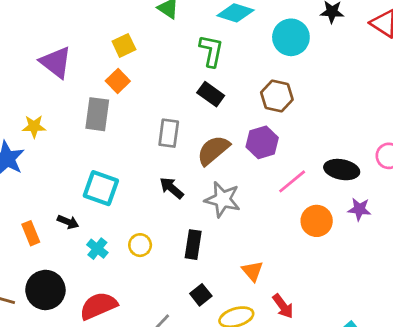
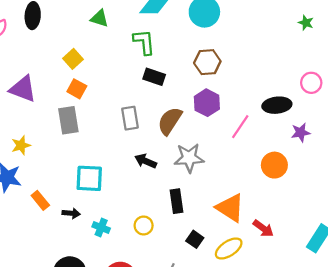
orange circle: (317, 221) -> (274, 165), moved
orange rectangle: (31, 233) -> (40, 200), moved
yellow circle: (140, 245) -> (144, 226), moved
orange triangle: (252, 271) -> (230, 208), size x1.6

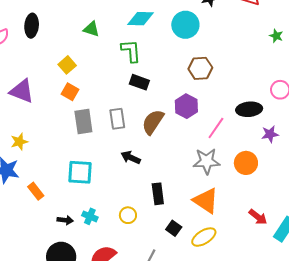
brown hexagon: (207, 62) -> (200, 68), moved
gray rectangle: (68, 120) -> (83, 122), moved
gray star: (189, 158) -> (207, 161), moved
black arrow: (71, 213) -> (65, 220), moved
red arrow: (263, 228) -> (258, 217), moved

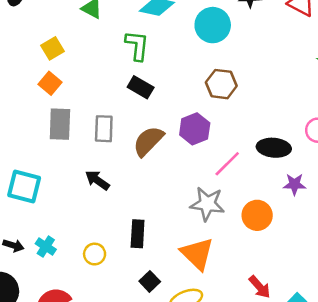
black arrow: (131, 158) -> (97, 180), moved
cyan square: (80, 172) -> (24, 187), moved

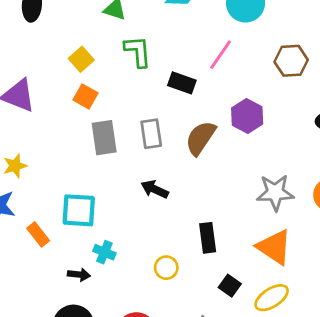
green L-shape: (137, 45) -> (138, 51), moved
brown hexagon: (221, 84) -> (291, 61), moved
pink line: (227, 164) -> (221, 55), moved
cyan cross: (46, 247) -> (104, 252), moved

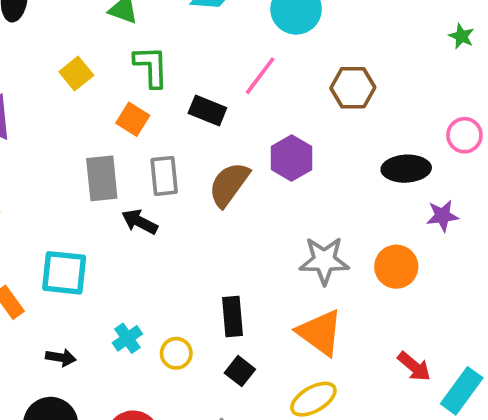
orange square: (86, 96) -> (133, 119), moved
black arrow: (155, 189) -> (140, 222), moved
cyan cross: (104, 252) -> (127, 338), moved, turned 30
black square: (230, 286) -> (240, 371), moved

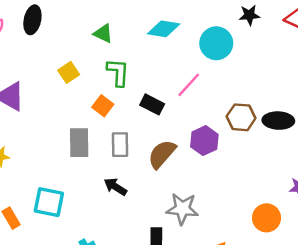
brown hexagon: (353, 88) -> (241, 117), moved
black ellipse: (406, 169) -> (278, 121), moved
black arrow: (140, 222) -> (115, 187), moved
gray star: (324, 261) -> (182, 209), moved

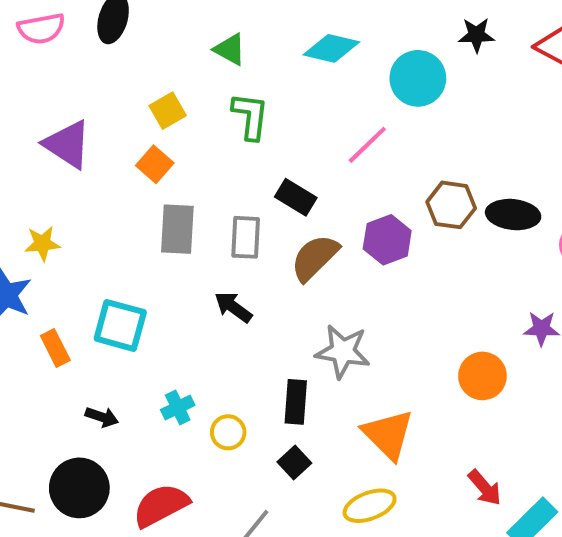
black rectangle: (152, 104) -> (296, 197), moved
orange square: (103, 106) -> (155, 164), moved

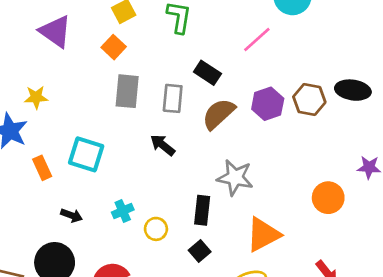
brown hexagon: (451, 205) -> (309, 100), moved
orange triangle: (388, 434) -> (263, 234), turned 45

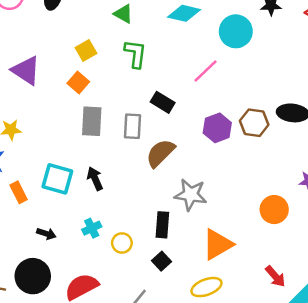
brown semicircle: (219, 114) -> (160, 153), moved
black arrow: (163, 145) -> (95, 179), moved, turned 30

